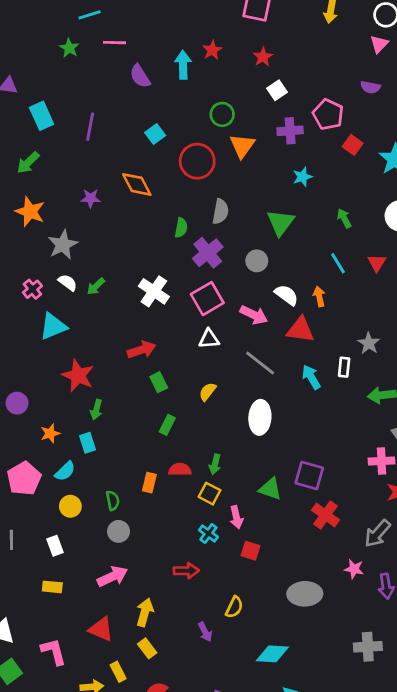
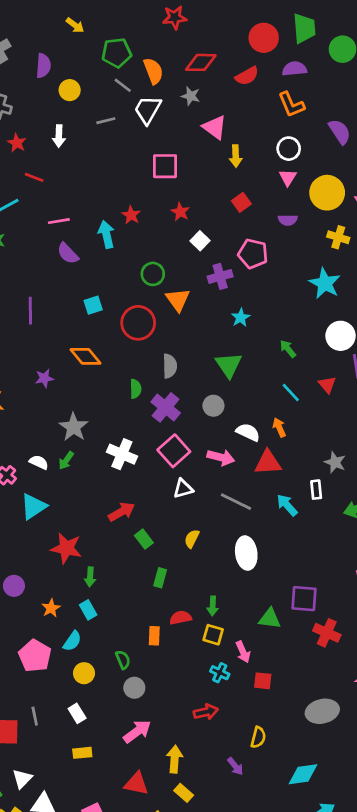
pink line: (114, 43) -> (59, 221), moved
cyan square: (155, 134) -> (93, 305), turned 30
red square: (353, 145) -> (241, 202), moved, turned 30
gray star: (63, 245) -> (74, 427), moved

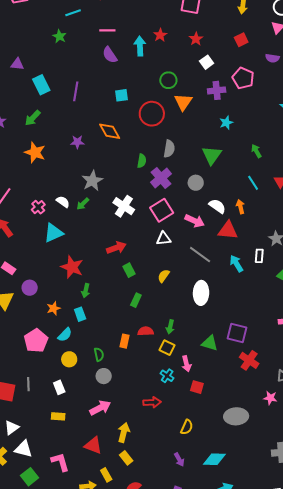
purple arrow: (235, 766) -> (179, 460), moved

